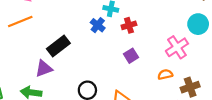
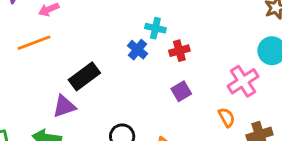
orange semicircle: (165, 74) -> (227, 117), turned 72

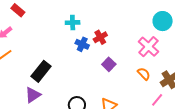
cyan cross: (155, 28) -> (73, 23), moved
blue cross: (138, 50) -> (82, 44), moved

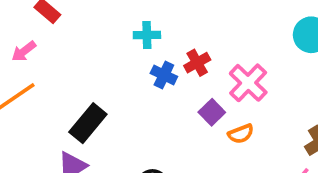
pink cross: (148, 47) -> (248, 83), moved
orange semicircle: (144, 74) -> (241, 134), moved, turned 112

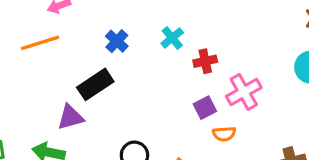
cyan cross: (147, 35) -> (172, 38), moved, turned 35
blue cross: (164, 75) -> (117, 41), moved

